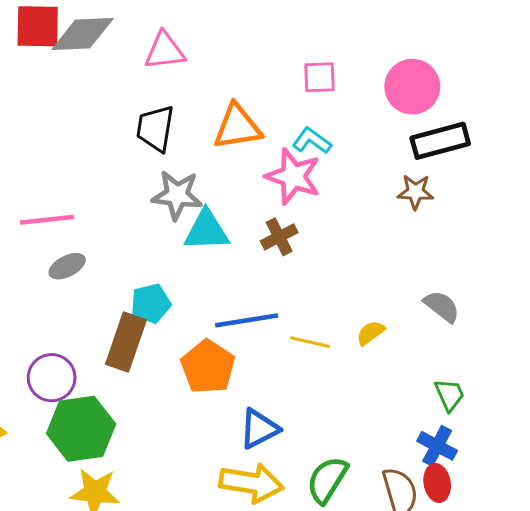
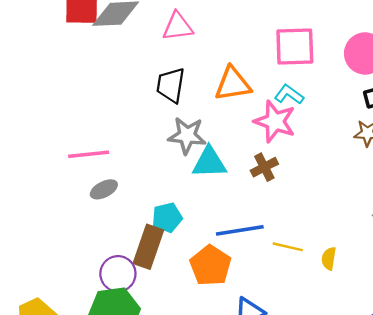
pink square: (319, 77) -> (295, 46), size x1.6
yellow semicircle: (371, 333) -> (329, 259), moved, turned -45
purple circle: (52, 378) -> (118, 274), moved

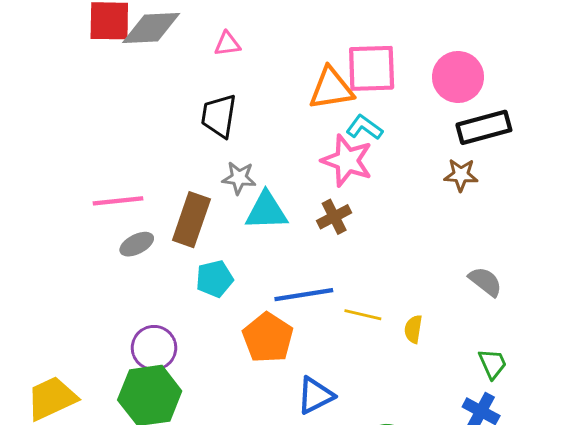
pink triangle: (178, 27) -> (227, 44), size x0.7
orange triangle: (233, 84) -> (331, 89), moved
gray star: (187, 135) -> (239, 178), size x0.7
brown rectangle: (148, 247) -> (191, 220), moved

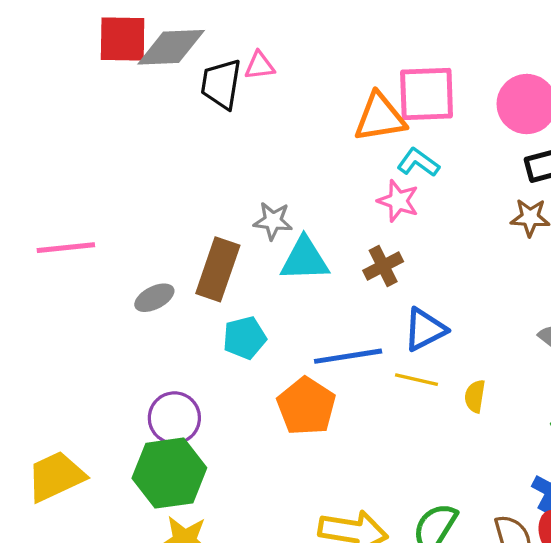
black trapezoid: (219, 116) -> (221, 84), moved
pink star: (347, 161) -> (398, 201), size x0.7
pink line: (118, 201) -> (66, 248), moved
blue triangle: (315, 395) -> (425, 329), moved

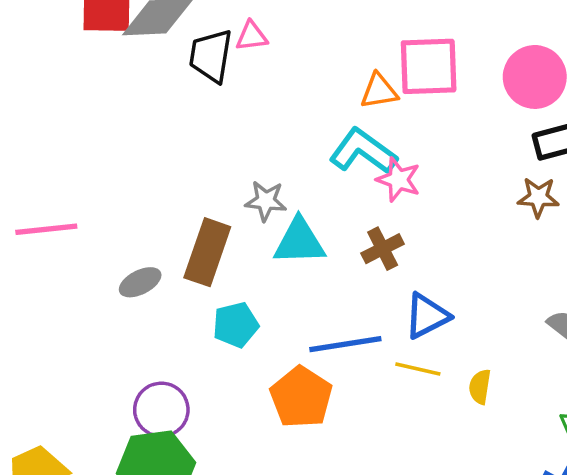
orange triangle: (380, 117) -> (379, 91), size x0.7
cyan L-shape: (418, 162) -> (363, 151), moved, size x1.5

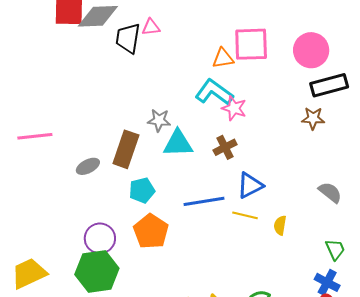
orange pentagon: (301, 397) -> (151, 231), moved

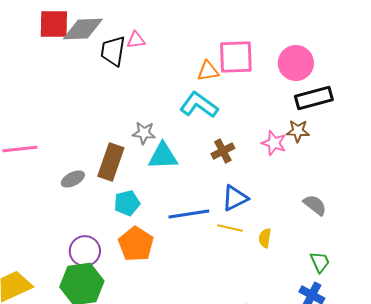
pink star: (234, 108) -> (274, 143), moved
brown cross: (225, 147) -> (223, 151), moved

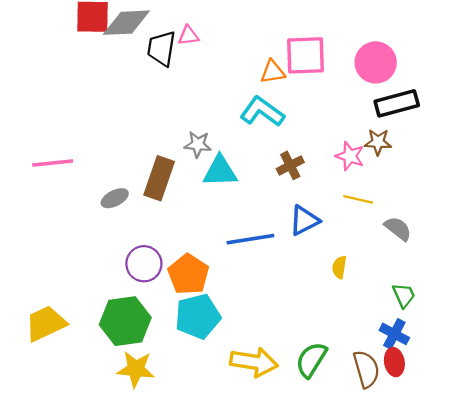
cyan pentagon: (127, 203) -> (198, 316), moved, size x1.5
yellow line: (230, 228) -> (358, 199), moved
purple circle: (85, 251) -> (144, 264), moved

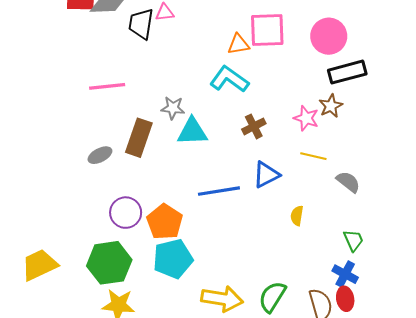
brown star: (378, 142) -> (331, 106), turned -30
pink line: (53, 163) -> (107, 86), moved

